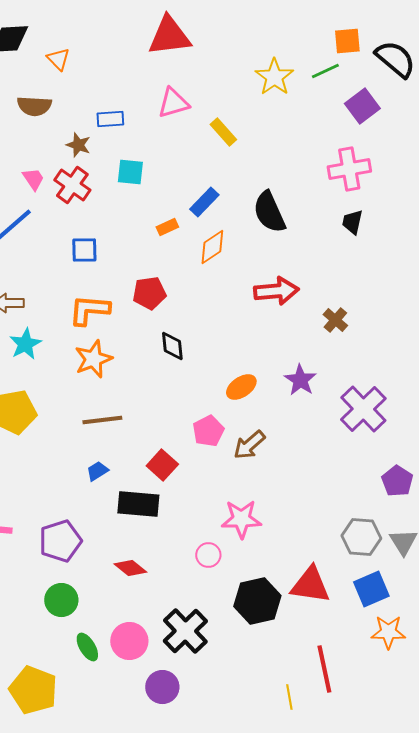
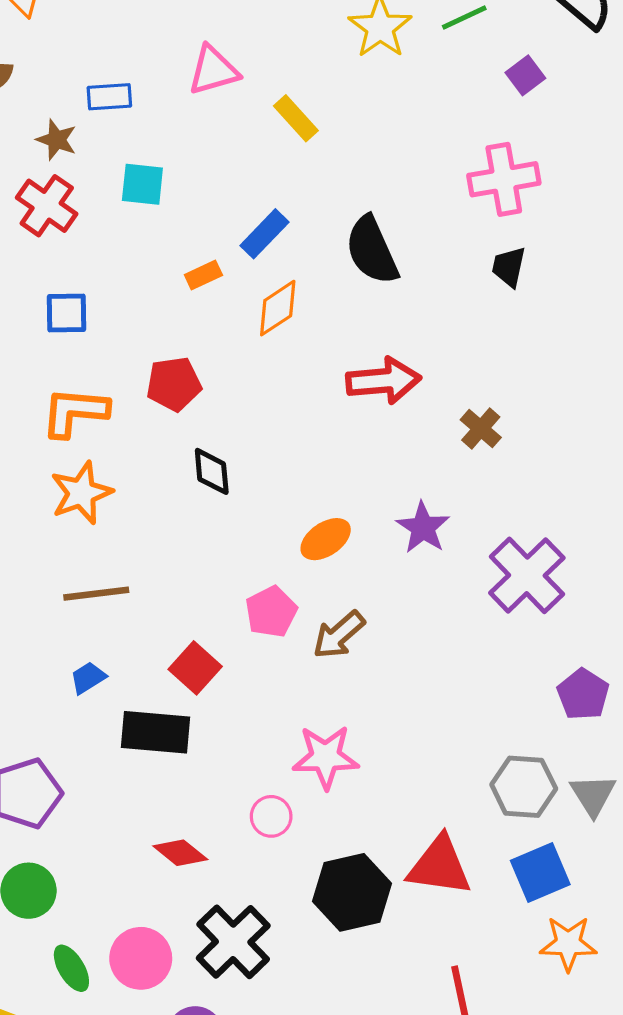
purple square: (362, 106) -> (525, 75), size x0.7
red diamond: (130, 568) -> (180, 853), moved

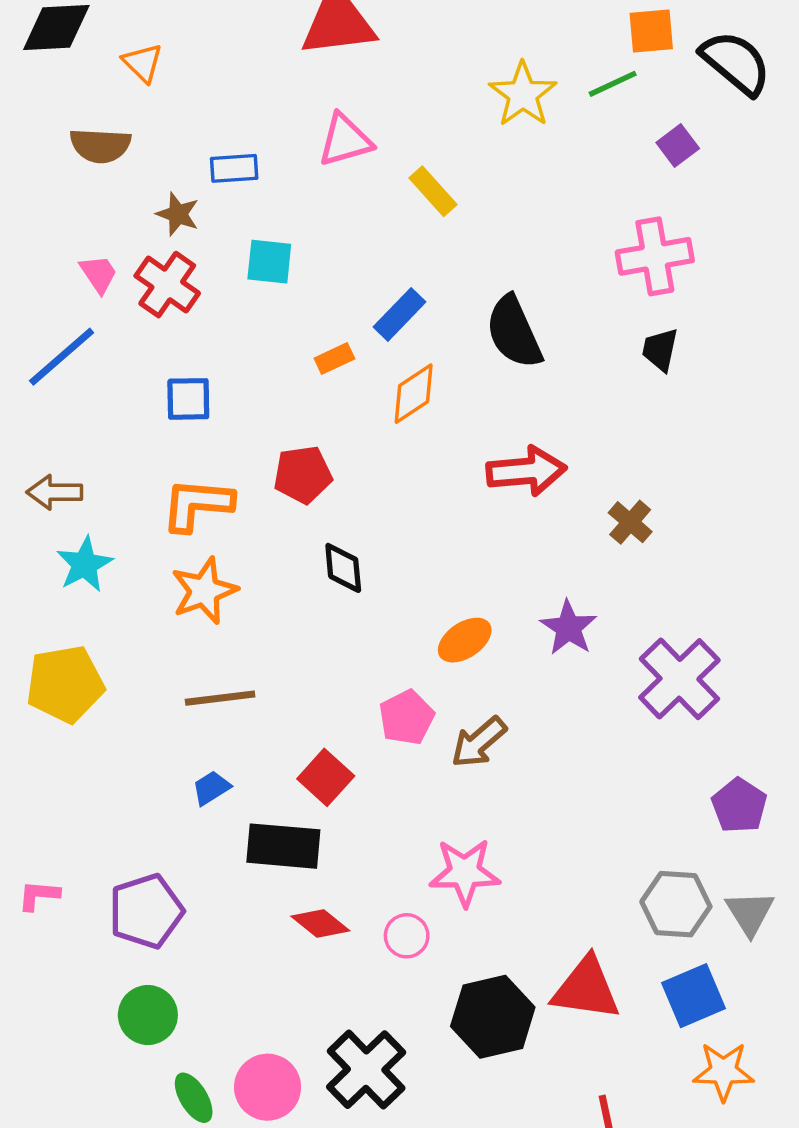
red diamond: (180, 853) -> (320, 923), moved

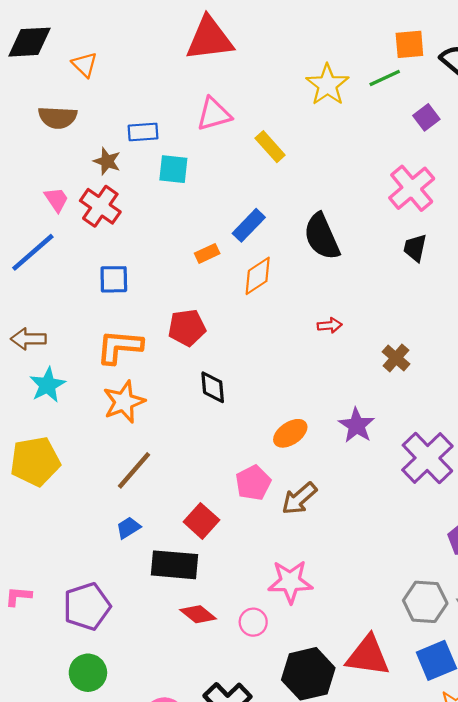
pink cross: (655, 256) -> (412, 188), turned -30
cyan square: (269, 262) -> (173, 169), moved
red arrow: (526, 471) -> (330, 325), size x0.5
brown line: (220, 698) -> (134, 470), turned -42

